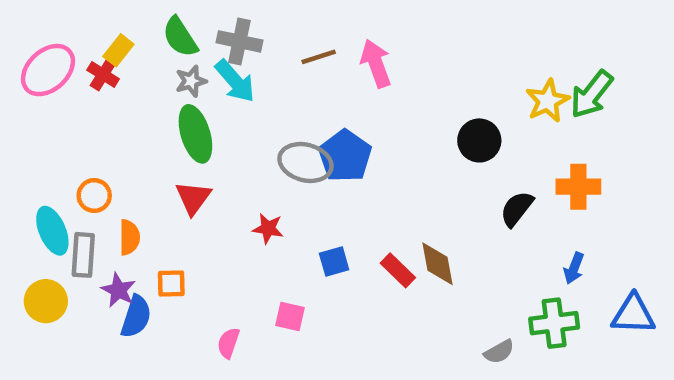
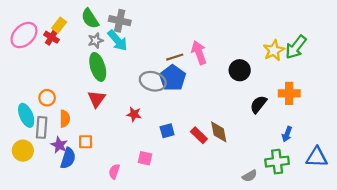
brown line: (319, 57) -> (175, 57), moved
pink arrow: (376, 63) -> (199, 53), moved

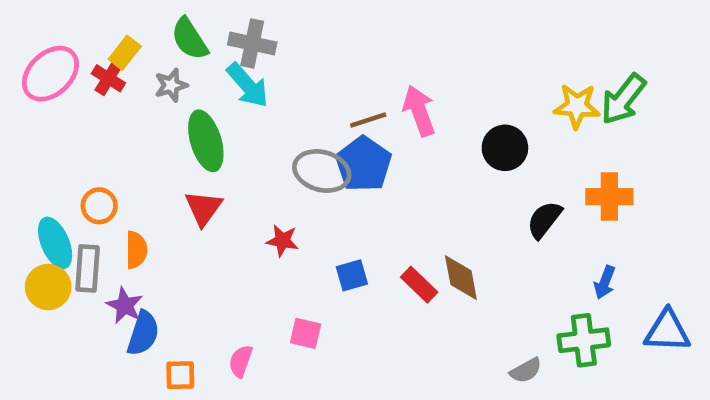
gray star: (96, 41) -> (171, 85), moved
yellow star: (274, 50) -> (577, 106), turned 30
orange square: (86, 142) -> (180, 375), moved
yellow circle: (23, 151) -> (48, 287), moved

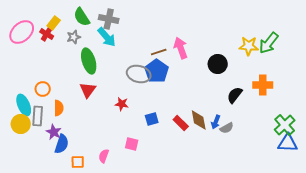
blue arrow: (605, 282) -> (216, 122), moved
green cross: (584, 340) -> (285, 125), moved, turned -35
gray semicircle: (526, 370) -> (227, 128), moved

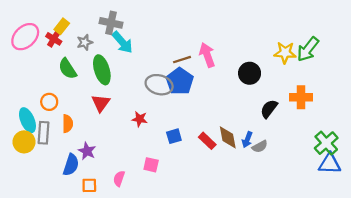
green semicircle: (82, 17) -> (68, 69), moved
gray cross: (109, 19) -> (111, 23), moved
purple star: (54, 132) -> (87, 151), moved

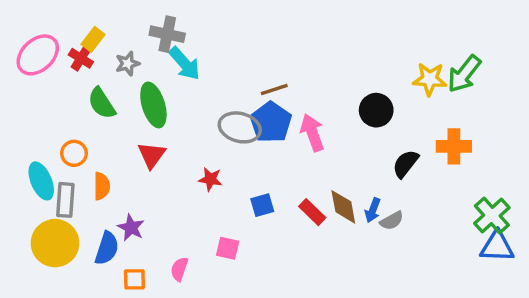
pink arrow: (207, 55) -> (312, 133), moved
yellow circle: (24, 142) -> (55, 243), moved, size x1.4

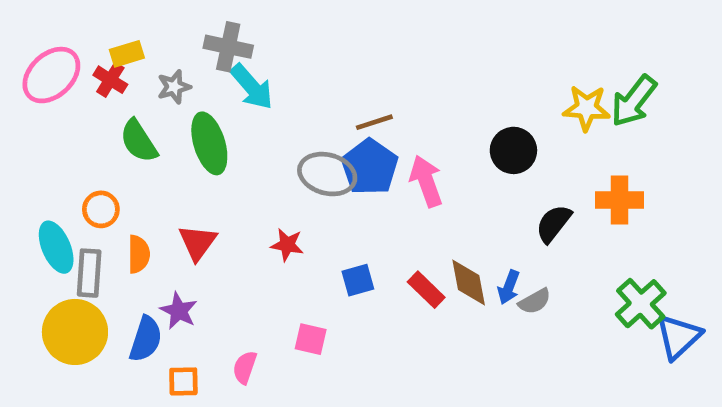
yellow rectangle: (93, 39) -> (127, 54), turned 35
red triangle: (152, 155) -> (198, 242), moved
green cross: (492, 215) -> (641, 304), moved
blue triangle: (497, 247) -> (678, 337), turned -45

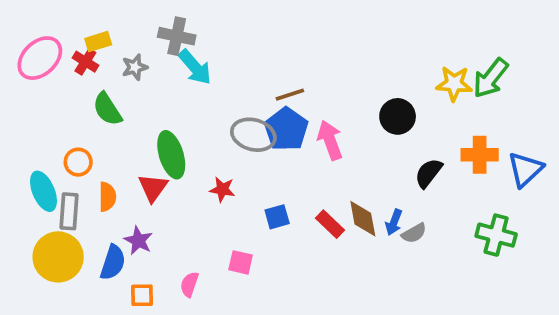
green ellipse: (209, 143) -> (171, 155), moved
green cross: (641, 304) -> (496, 235), turned -33
blue triangle: (678, 337) -> (525, 169), moved

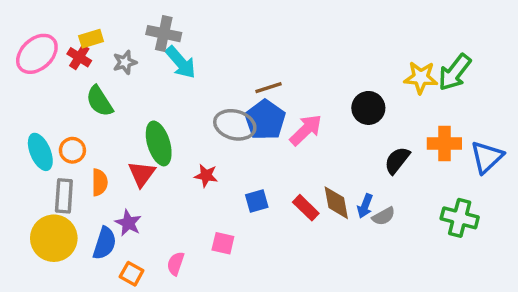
pink arrow: (330, 140) -> (306, 130), turned 66
cyan ellipse: (43, 191) -> (40, 152), moved
orange square: (142, 295) -> (132, 274), turned 30

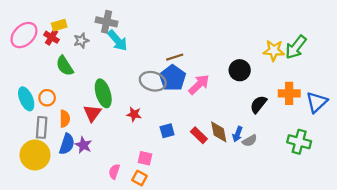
blue semicircle: (105, 243) -> (67, 144), moved
orange square: (132, 274) -> (140, 178), moved

